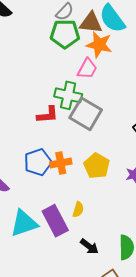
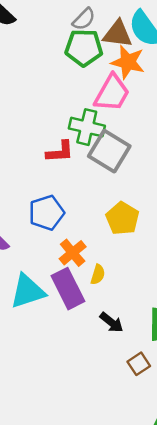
pink trapezoid: (87, 69) -> (112, 93), size x1.4
orange cross: (61, 163) -> (73, 253), moved, turned -30

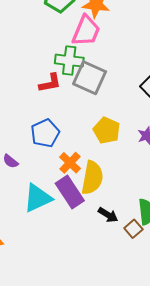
yellow semicircle: (98, 274) -> (92, 178), size x2.0
brown square: (139, 364) -> (133, 229), moved

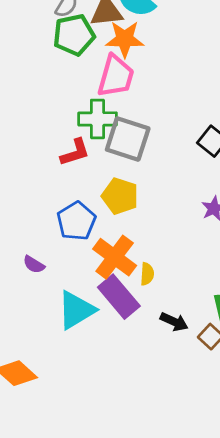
yellow pentagon: (107, 130) -> (120, 196), moved
orange cross: (70, 163) -> (115, 257), size x1.4
yellow semicircle: (92, 178) -> (147, 274), size x0.5

